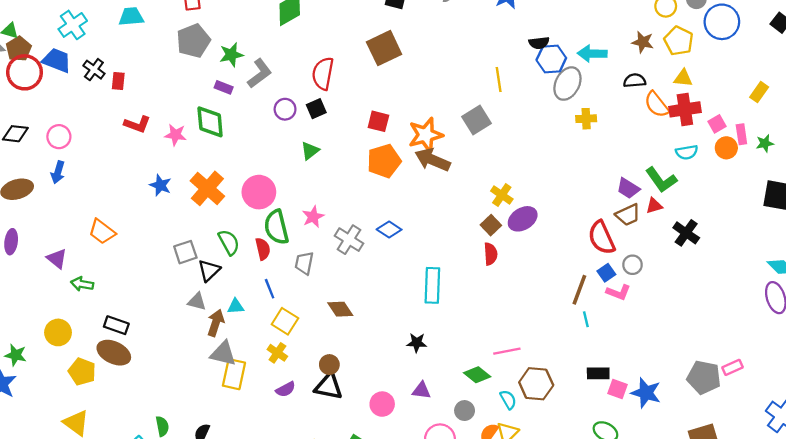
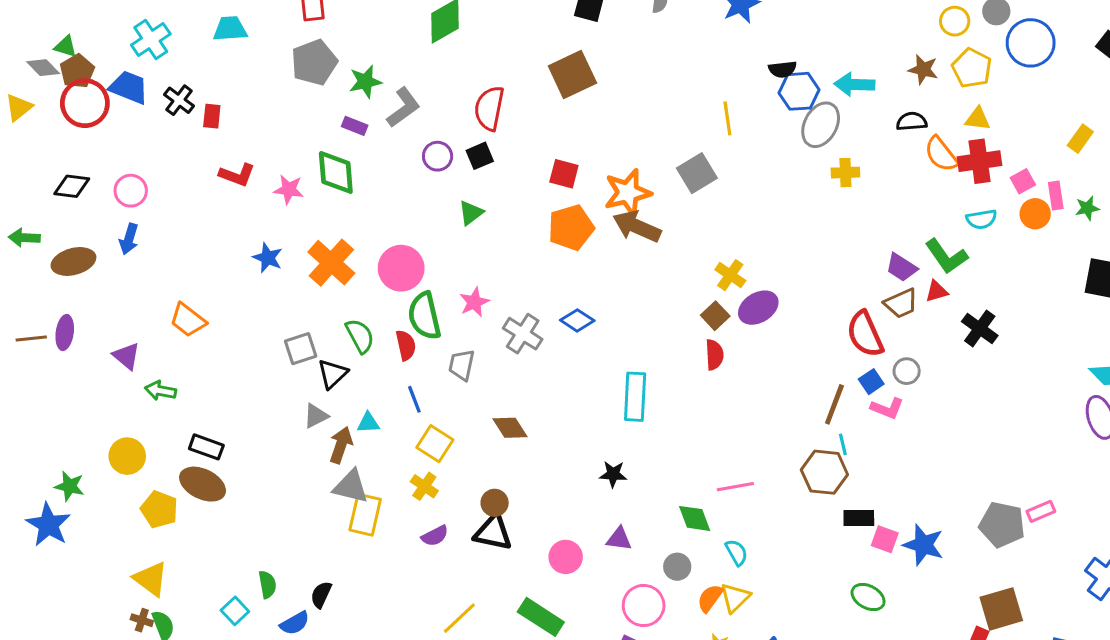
gray triangle: (197, 302) -> (316, 416), turned -42
green diamond: (477, 375) -> (695, 518), turned 30
brown hexagon: (536, 384) -> (824, 472), moved

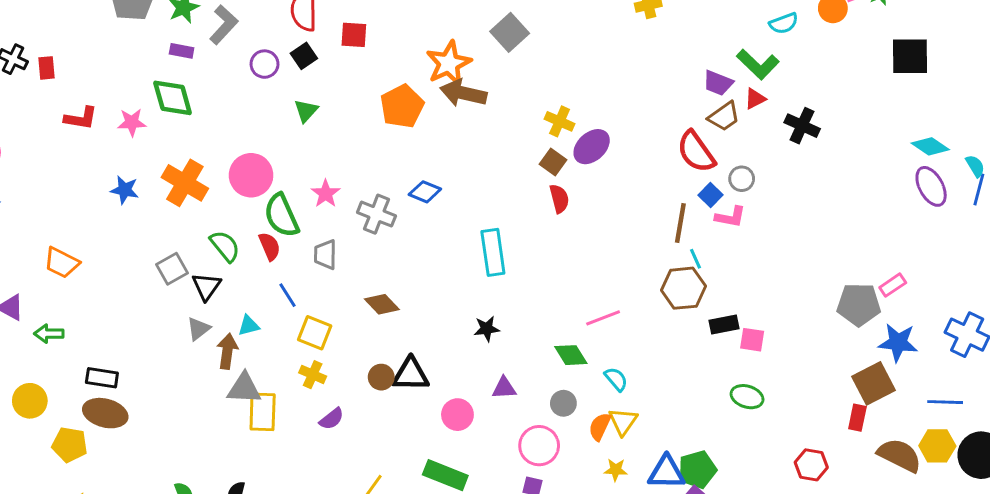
red square: (564, 174) -> (354, 35), moved
black triangle: (493, 532) -> (411, 374), moved
blue star: (923, 545) -> (898, 343), moved

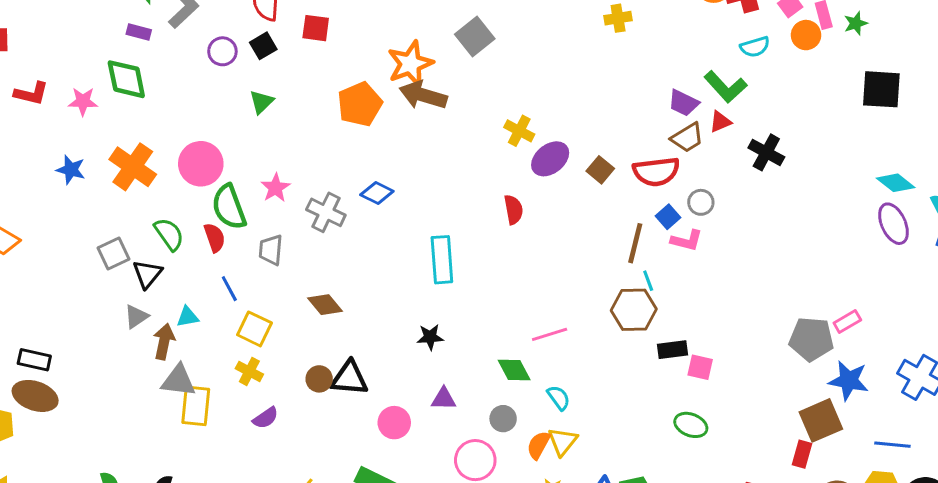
red semicircle: (696, 152) -> (656, 172), turned -66
brown square: (553, 162) -> (600, 170), moved

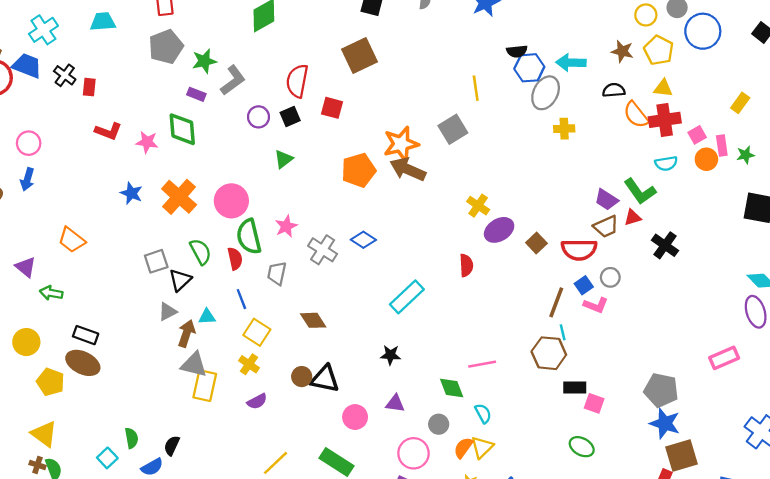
cyan rectangle: (442, 260) -> (407, 297), turned 44
pink rectangle: (847, 322) -> (724, 358), moved, size x1.4
gray pentagon: (811, 339) -> (661, 390), moved
blue star: (849, 381) -> (665, 423), moved

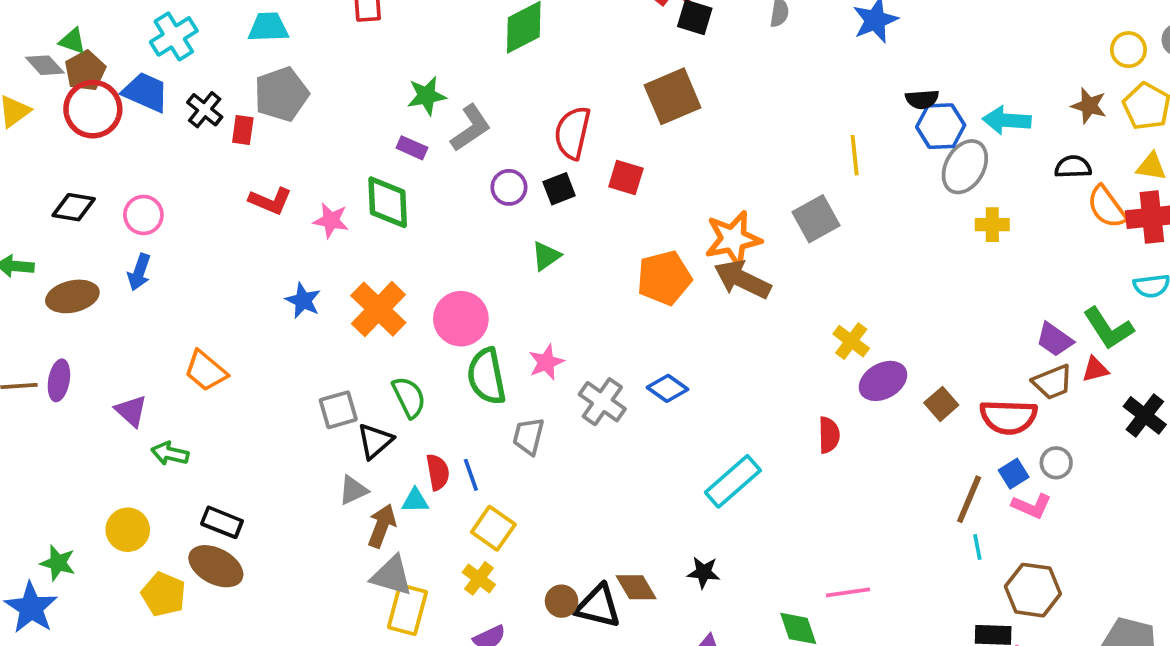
gray pentagon: (166, 47) -> (281, 94), moved
red semicircle: (235, 259) -> (438, 472), moved
brown diamond: (313, 320) -> (636, 587), moved
brown hexagon: (549, 353) -> (1033, 590), moved

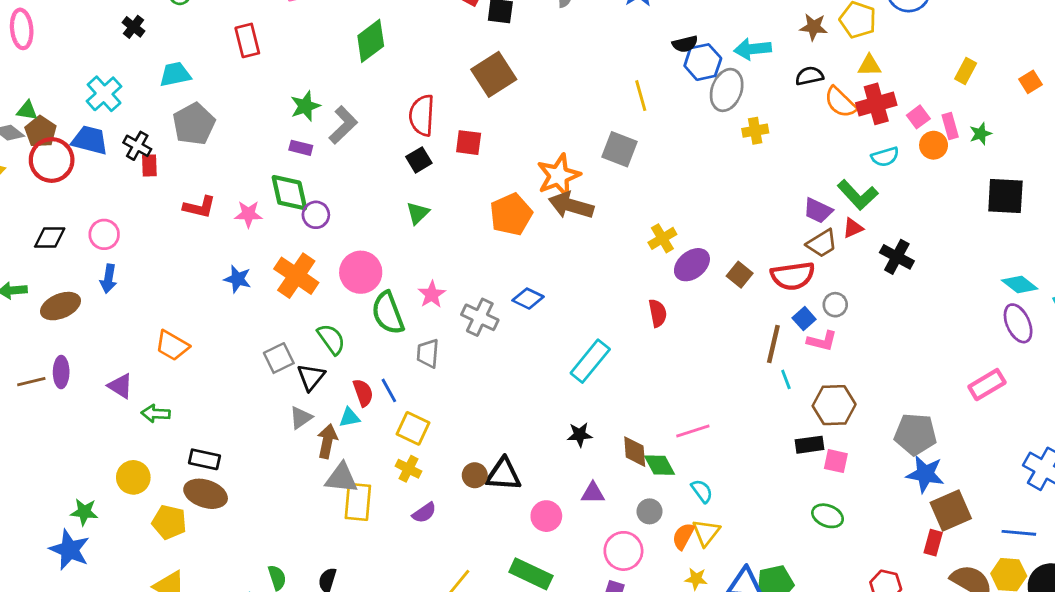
red rectangle: (243, 130) -> (149, 166), moved
purple circle: (509, 187) -> (316, 215), moved
gray square: (816, 219) -> (619, 149), turned -30
yellow cross: (851, 341) -> (662, 238), turned 32
brown diamond: (636, 587) -> (635, 452), moved, turned 36

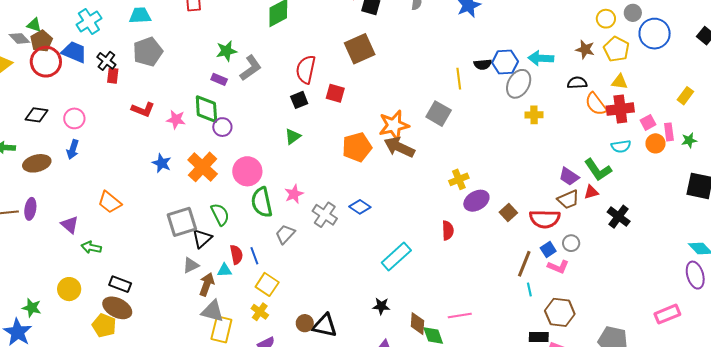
black semicircle: (685, 44) -> (483, 64), moved
gray trapezoid: (428, 353) -> (285, 234), turned 30
gray square: (279, 358) -> (182, 222), size x1.4
yellow pentagon: (169, 522) -> (104, 325), moved

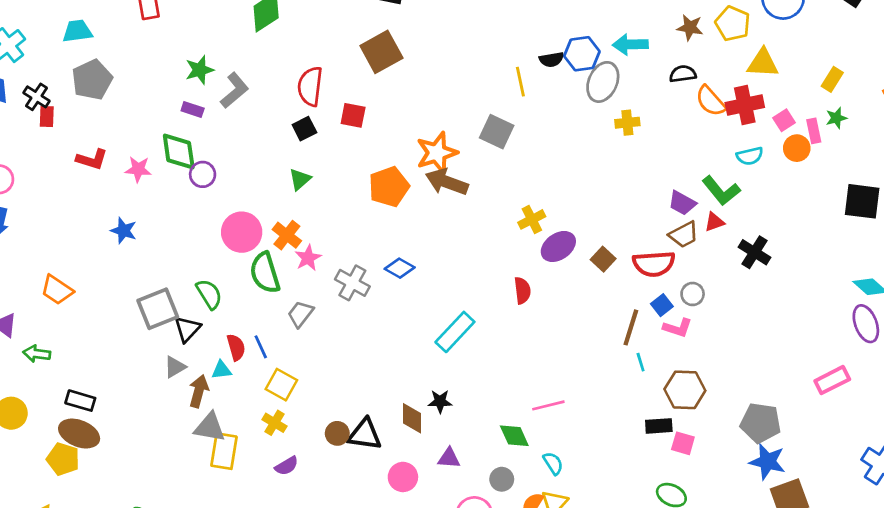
yellow triangle: (620, 82) -> (763, 63), moved, size x1.4
green star: (689, 140) -> (836, 118), moved
orange cross: (203, 167) -> (287, 235), moved, size x0.7
brown diamond: (418, 324) -> (412, 418), moved

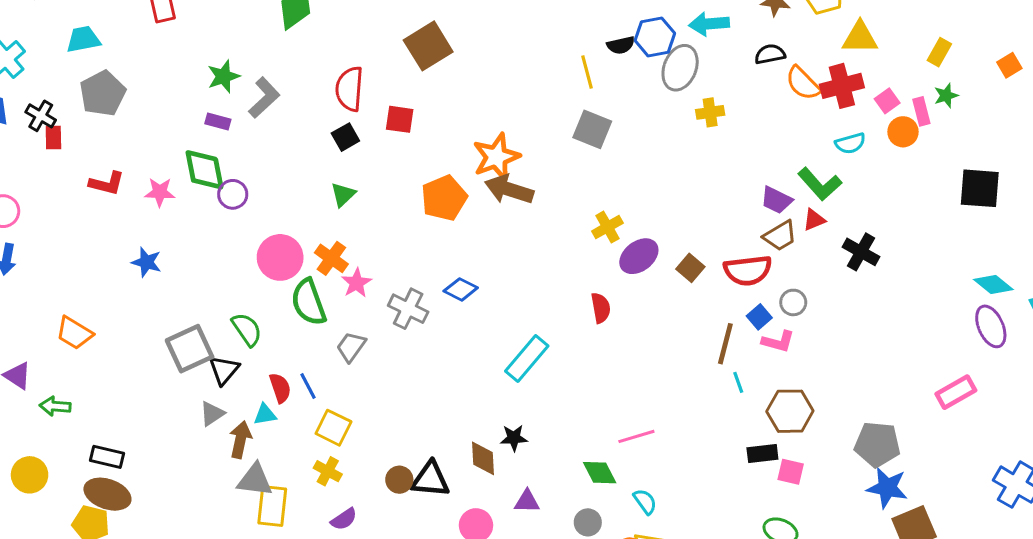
gray square: (497, 132) -> (592, 129), moved

